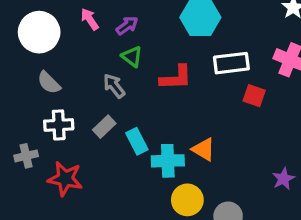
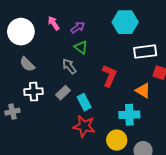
red L-shape: (176, 78) -> (109, 76), moved, turned -65
orange triangle: (204, 149) -> (143, 91), moved
cyan cross: (168, 161) -> (129, 115), moved
red star: (65, 179) -> (84, 126), moved

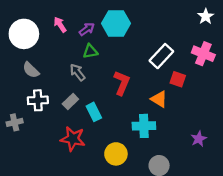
cyan hexagon: (125, 22) -> (116, 23), moved
green triangle: (81, 47) -> (90, 51), turned -48
white rectangle: (145, 52) -> (161, 56), turned -40
red star: (84, 126) -> (73, 139), moved
yellow circle: (117, 140) -> (116, 154), moved

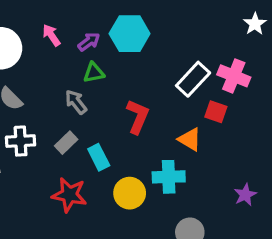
pink cross: (203, 54) -> (234, 76), moved
yellow circle: (116, 154) -> (130, 193), moved

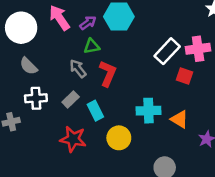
pink arrow: (51, 35) -> (59, 18), size x1.5
pink cross: (234, 76) -> (198, 49), turned -30
red L-shape: (138, 117) -> (108, 73), moved
orange triangle: (190, 139) -> (179, 119), moved
cyan cross: (169, 177) -> (149, 111), moved

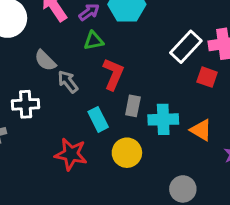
gray semicircle: (29, 66) -> (45, 60), moved
gray arrow: (78, 69) -> (68, 82), moved
gray rectangle: (71, 99) -> (133, 106), moved, turned -35

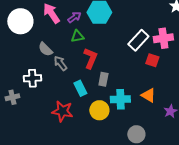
cyan cross: (163, 119) -> (120, 99), moved

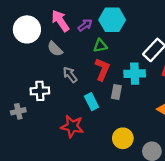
green triangle: (77, 36) -> (100, 46), moved
gray semicircle: (45, 49) -> (55, 49), moved
cyan cross: (120, 99) -> (135, 74), moved
yellow circle: (99, 110) -> (123, 138), moved

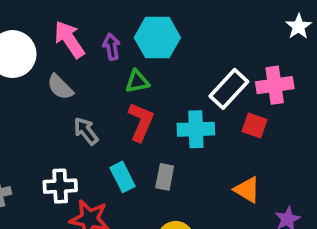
purple arrow: (85, 25) -> (112, 47), turned -64
white cross: (40, 91) -> (60, 186), moved
gray rectangle: (116, 92) -> (165, 177), moved

